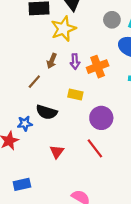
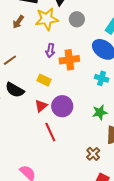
gray circle: (112, 20) -> (77, 19), moved
brown arrow: (52, 61) -> (18, 22), moved
red triangle: (57, 152) -> (41, 106), moved

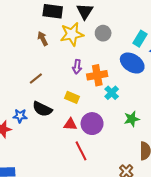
brown arrow: (18, 22) -> (43, 39), turned 120
cyan cross: (102, 78) -> (112, 93), moved, turned 32
red triangle: (41, 106) -> (70, 124), turned 48
green star: (100, 112) -> (132, 119), moved

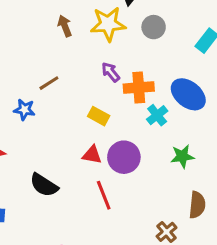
blue ellipse: (132, 63) -> (188, 94), moved
purple arrow: (77, 67) -> (111, 72), turned 128
black semicircle: (42, 109) -> (44, 185), moved
blue star: (20, 116) -> (24, 110), moved

